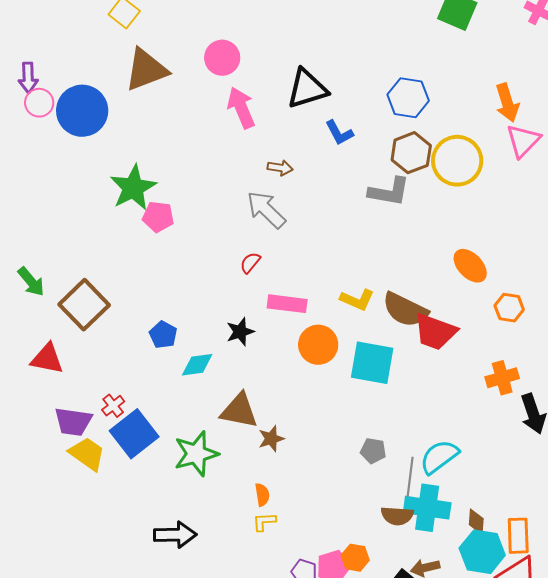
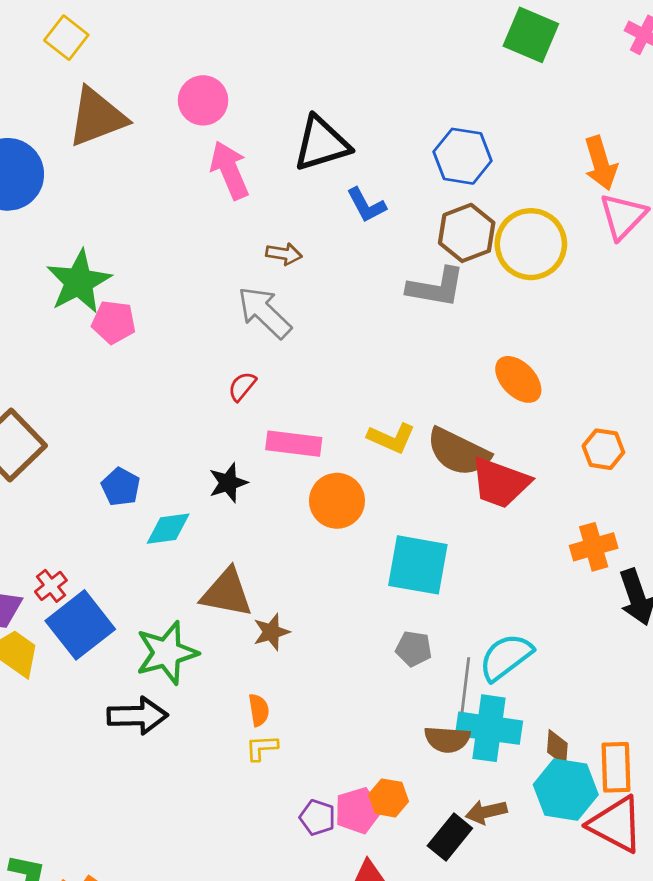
orange ellipse: (470, 266) -> (518, 379), moved
cyan square: (372, 363) -> (418, 565), moved
black arrow: (175, 535) -> (137, 716), moved

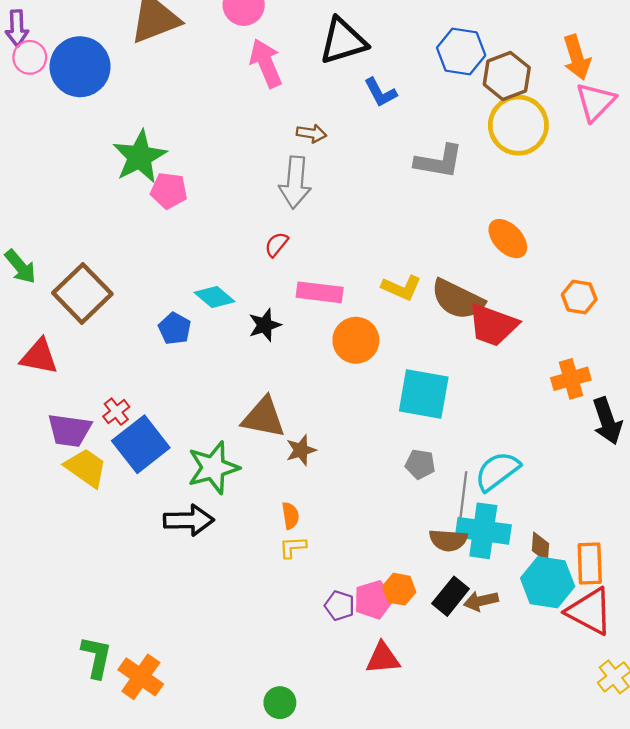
brown hexagon: (467, 233) -> (507, 76), moved
gray arrow: (264, 312) -> (295, 182), turned -129
cyan diamond: (168, 529) -> (214, 297), moved, turned 48
black rectangle: (450, 837) -> (451, 596), moved

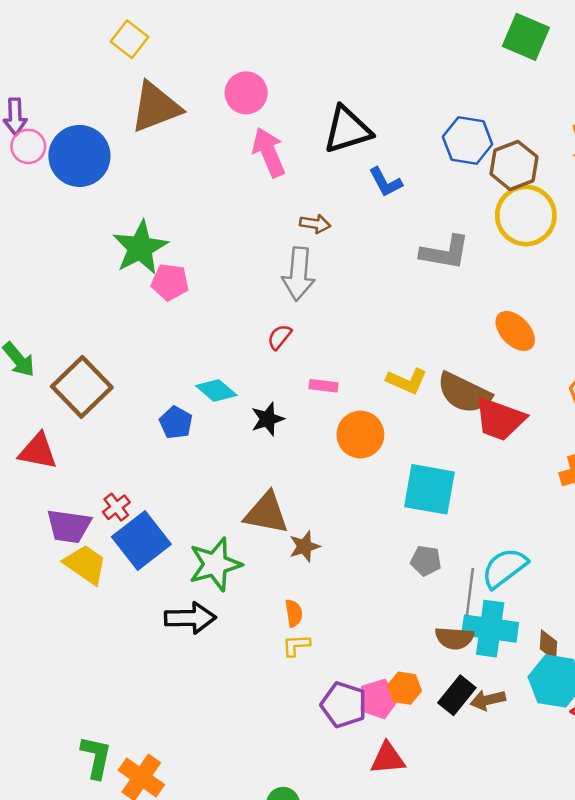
pink rectangle: (320, 292) -> (324, 386), size x0.6
purple pentagon: (340, 606) -> (344, 705), size x1.5

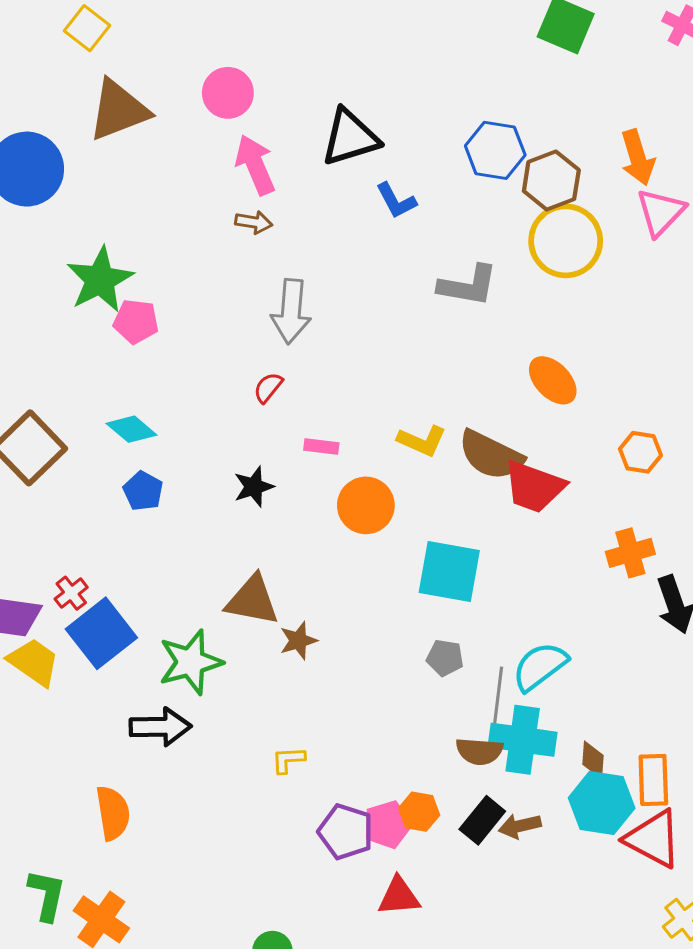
brown arrow: (315, 224) -> (254, 222), moved
cyan diamond: (216, 390) -> (132, 429), moved
orange semicircle: (294, 613) -> (113, 813), moved, size x1.6

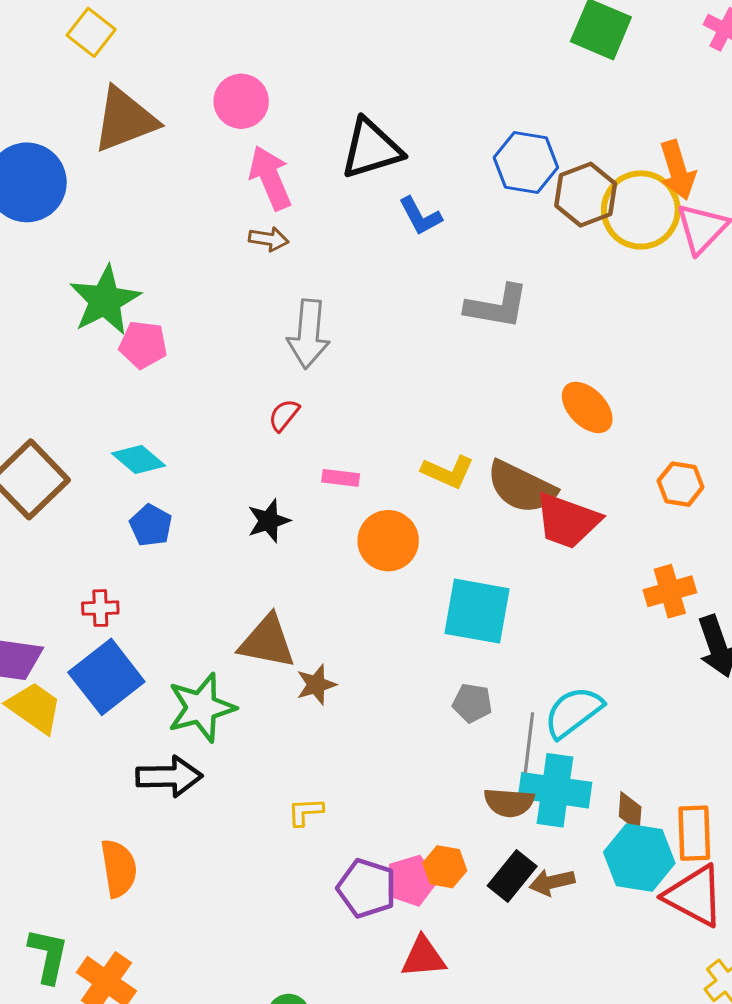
yellow circle: (566, 241) -> (641, 210), moved
red cross: (71, 593) -> (100, 608), moved, turned 36

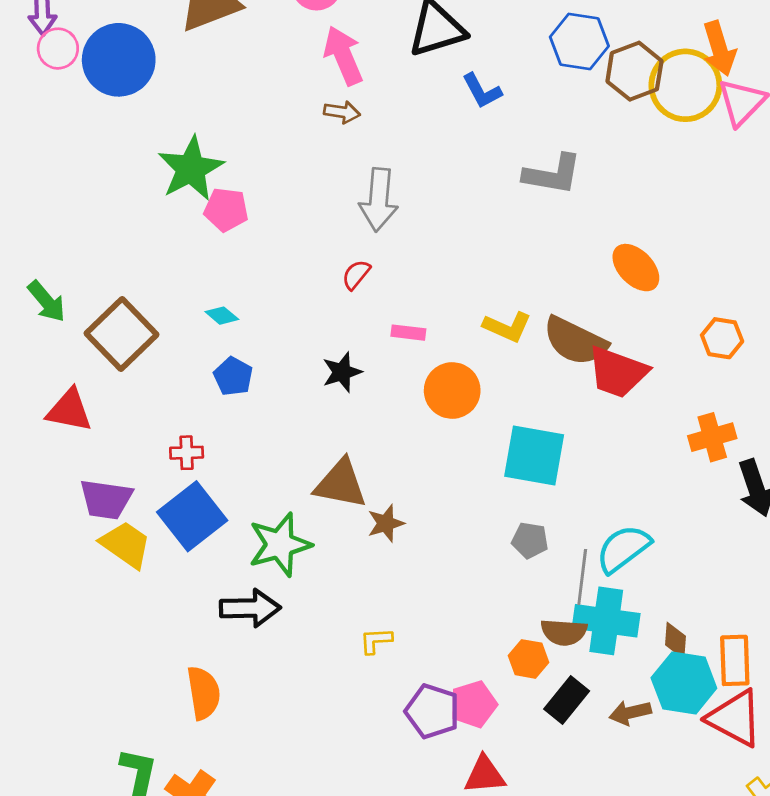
cyan diamond: (139, 460) -> (222, 316), size x0.7
orange hexagon: (445, 867) -> (529, 659), moved
brown arrow: (552, 882) -> (630, 713), moved

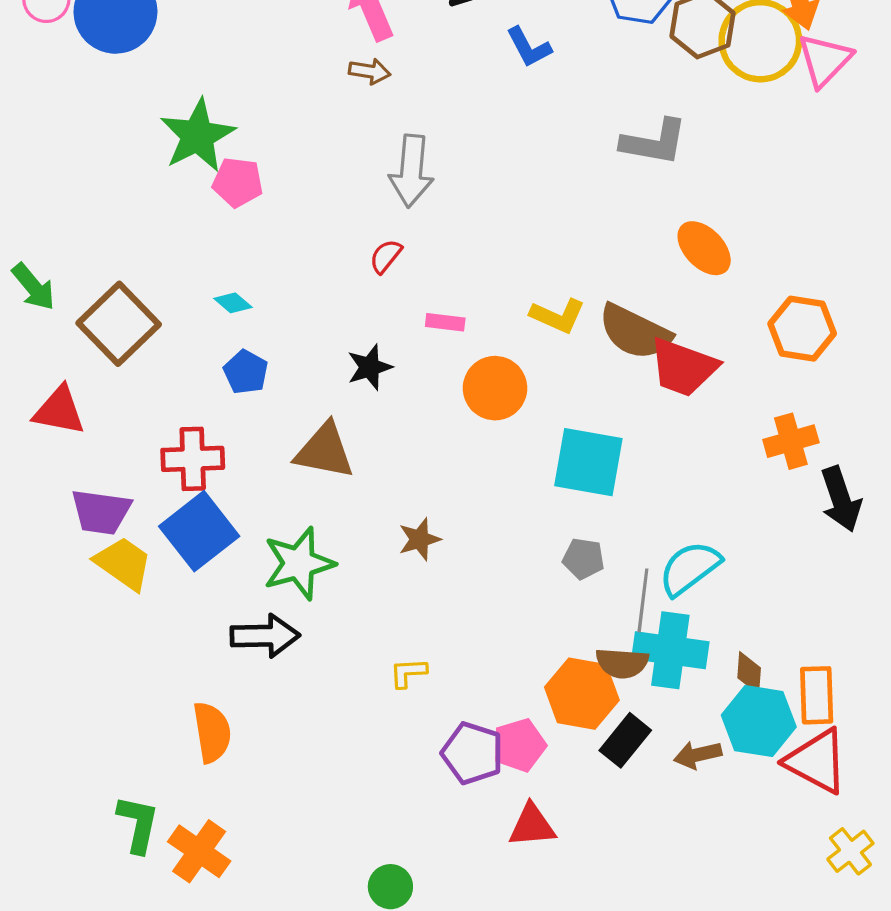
gray L-shape: (553, 174) -> (654, 142), moved
orange hexagon: (722, 338) -> (802, 329), size x1.4
red cross: (187, 453) -> (193, 459), size x1.6
brown triangle: (341, 484) -> (325, 451), moved
orange hexagon: (529, 659) -> (582, 694), size x1.6

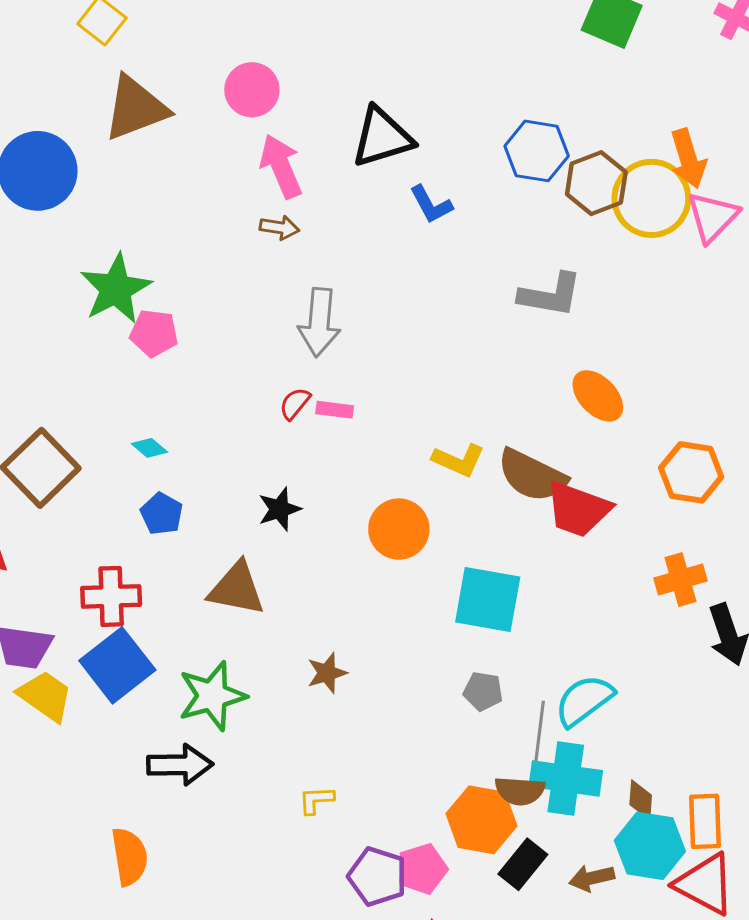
pink rectangle: (445, 322) -> (335, 410), moved

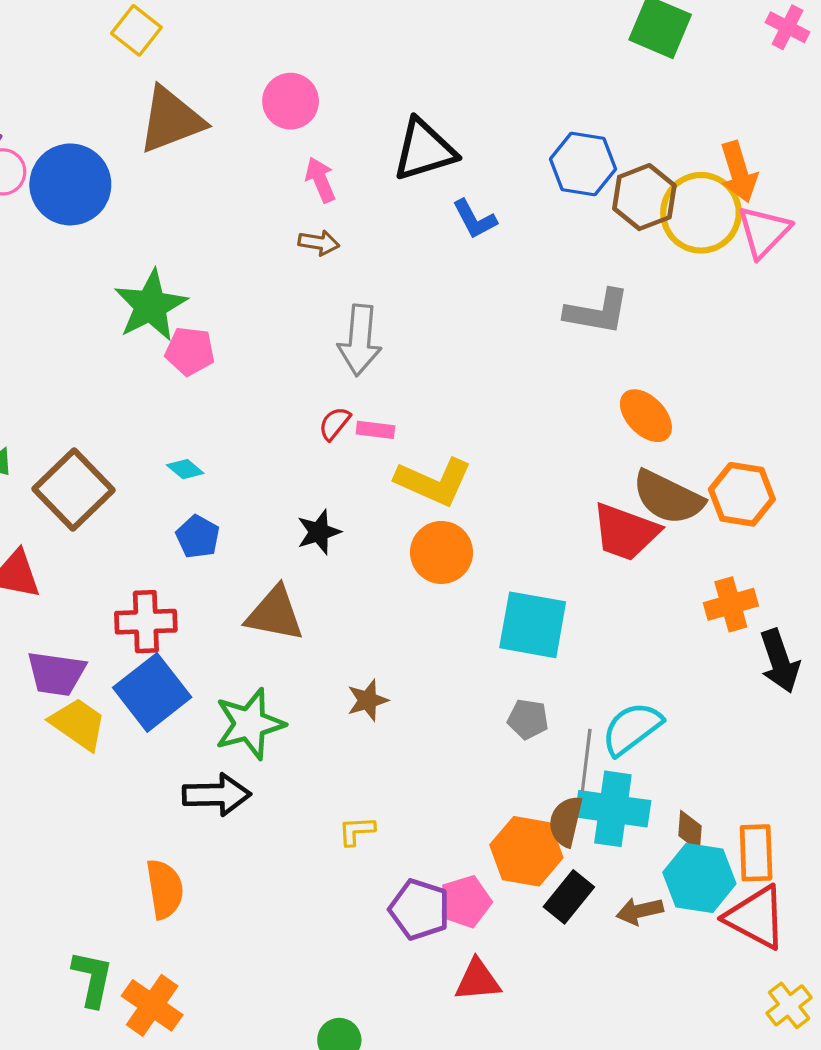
pink arrow: (281, 166) -> (320, 180), size x0.7
yellow L-shape: (459, 460) -> (434, 482), moved, size x1.4
brown semicircle: (532, 475) -> (668, 497), moved
brown semicircle: (520, 791) -> (566, 821), turned 99

